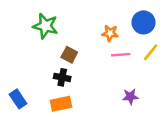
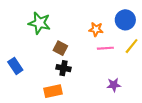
black cross: (62, 77) -> (64, 68), moved
blue rectangle: (18, 99) -> (15, 66), moved

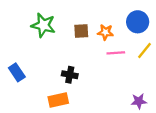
brown square: (60, 48) -> (81, 31), moved, turned -32
purple star: (114, 85) -> (139, 101), moved

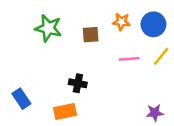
orange star: (105, 32) -> (121, 22), moved
blue rectangle: (17, 72) -> (21, 99), moved

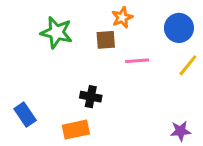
orange star: (121, 22) -> (122, 17), moved, turned -30
pink line: (129, 59) -> (137, 61), moved

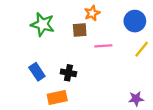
blue rectangle: (25, 115) -> (37, 72), moved

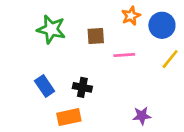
orange star: (92, 13) -> (131, 16), moved
purple star: (136, 99) -> (142, 116), moved

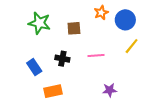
pink line: (124, 55) -> (96, 56), moved
black cross: (82, 87) -> (62, 59), moved

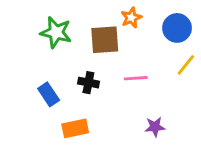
orange star: (101, 13) -> (131, 18), moved
brown square: (74, 28) -> (105, 40), size x1.5

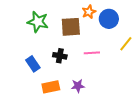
blue circle: (177, 28) -> (109, 19), moved
purple star: (155, 127) -> (78, 86), moved

